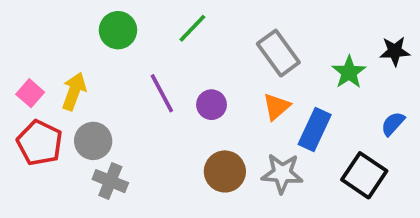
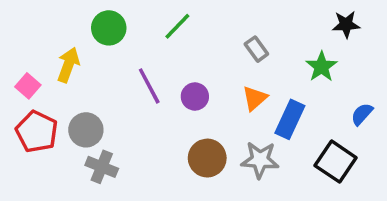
black star: (395, 51) -> (346, 24), moved
gray rectangle: (278, 53) -> (256, 49), size x0.6
yellow arrow: (74, 91) -> (68, 65), moved

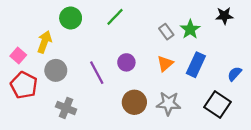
green star: (321, 67) -> (190, 29), moved
purple line: (149, 86) -> (97, 73), moved
blue rectangle: (290, 119) -> (196, 65), moved
gray circle: (86, 130) -> (56, 70), moved

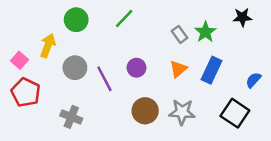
gray circle: (56, 70) -> (75, 68), moved

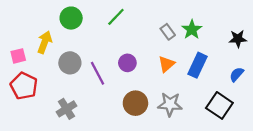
black star: (242, 17) -> (238, 39), moved
pink square: (20, 60) -> (18, 56), turned 35
gray cross: (71, 117) -> (66, 109), turned 36

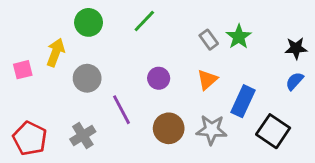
blue rectangle: (198, 65) -> (243, 101), moved
purple line: (98, 73) -> (121, 110), moved
blue semicircle: (237, 74) -> (295, 81), moved
red pentagon: (24, 86) -> (30, 138), moved

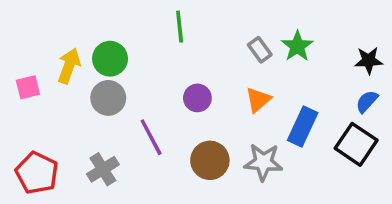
green line: (144, 21) -> (180, 27), turned -50
green circle: (89, 22) -> (110, 59), moved
black square: (273, 131) -> (356, 144), moved

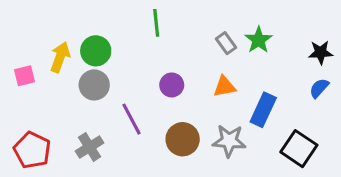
orange triangle: (258, 100) -> (224, 87), turned 30
black square: (356, 144) -> (299, 149), moved

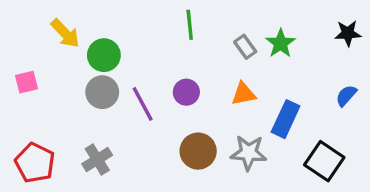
green line: (156, 23) -> (190, 25), moved
black star: (321, 52) -> (348, 33), moved
yellow arrow: (60, 57) -> (65, 33), moved, turned 116
purple line: (131, 119) -> (143, 104), moved

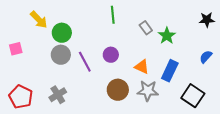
green star: (281, 43) -> (167, 36), moved
orange triangle: (244, 94) -> (142, 67), moved, turned 35

